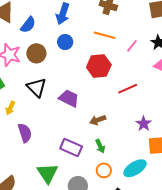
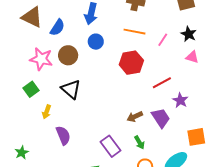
purple trapezoid: (69, 98) -> (161, 118), moved, turned 35
purple star: (144, 124) -> (180, 100), moved
purple rectangle: (71, 148) -> (110, 146), turned 35

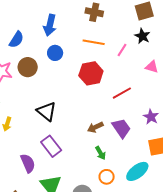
black star: (189, 34) -> (142, 36), moved
black triangle: (71, 89) -> (47, 111), moved
purple star: (180, 100) -> (151, 117), moved
purple semicircle: (63, 135) -> (28, 163), moved
purple rectangle: (110, 146) -> (51, 146), moved

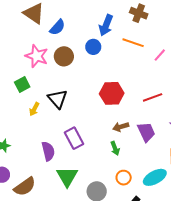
blue arrow: (50, 25) -> (106, 25), moved
red hexagon: (91, 73) -> (112, 93), moved
black triangle: (47, 111) -> (58, 99), moved
green arrow: (100, 153) -> (115, 148), moved

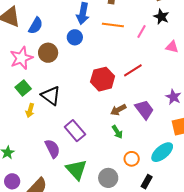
pink star: (37, 56) -> (21, 58), turned -30
green square: (22, 84) -> (23, 88), moved
red line: (153, 97) -> (133, 70), moved

